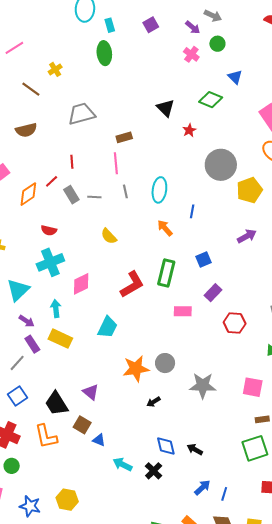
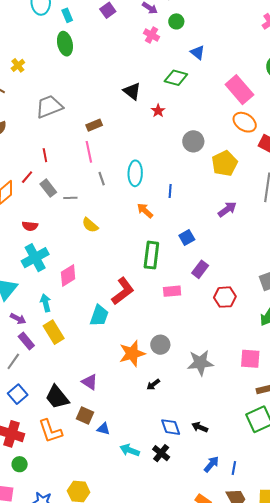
gray circle: (221, 165) -> (193, 141), size x0.7
gray line: (94, 197) -> (70, 198), moved
red L-shape: (132, 285) -> (123, 291), moved
yellow rectangle: (60, 339) -> (54, 332), turned 40

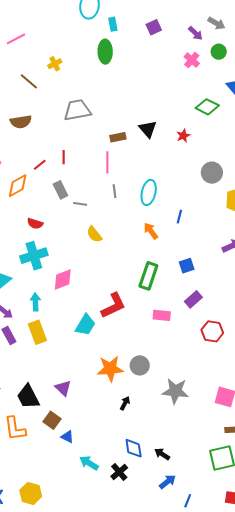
black triangle: (132, 91) -> (148, 129), moved
red line: (27, 177) -> (40, 165), moved
black arrow: (153, 385) -> (125, 403), turned 144
blue arrow: (211, 464) -> (167, 482), moved

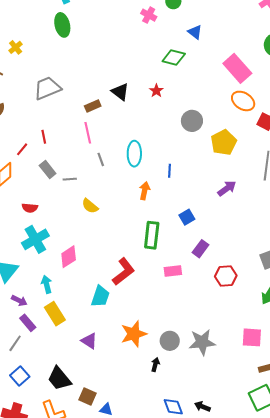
orange arrow: (151, 231) -> (145, 191), turned 60
gray circle: (140, 365) -> (170, 341), moved
purple triangle: (63, 388) -> (89, 341), moved

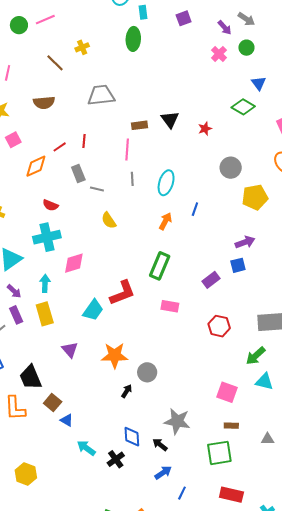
green diamond: (174, 58) -> (243, 107), moved
blue square: (187, 217) -> (238, 265), moved
purple rectangle: (201, 249) -> (211, 280), moved
gray star: (202, 342) -> (177, 421), moved

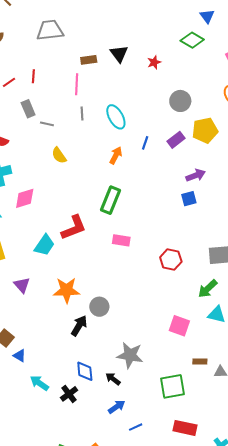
cyan ellipse: (166, 183) -> (116, 117), turned -45
purple rectangle: (211, 280) -> (176, 140), moved
black arrow: (127, 391) -> (79, 326), size x1.5
brown rectangle: (231, 426) -> (200, 361), moved
blue line: (182, 493) -> (136, 427), turned 40

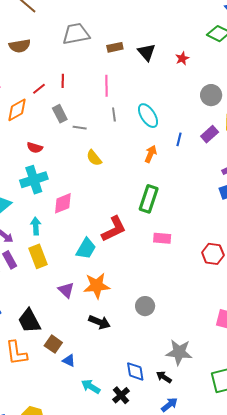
brown rectangle: (89, 60) -> (115, 47), moved
orange star: (67, 290) -> (97, 286), moved
black arrow: (79, 326) -> (99, 322), moved, turned 85

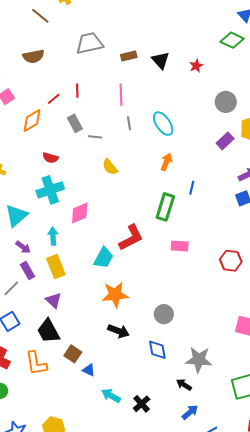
blue line: (179, 139) -> (192, 188), moved
purple triangle: (66, 290) -> (54, 300), moved
blue diamond: (135, 371) -> (157, 350), moved

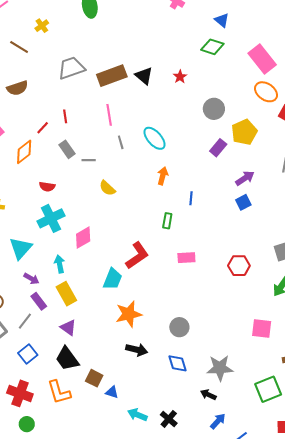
brown rectangle: (129, 56) -> (112, 76), size x1.8
green rectangle: (165, 207) -> (167, 221), size x0.6

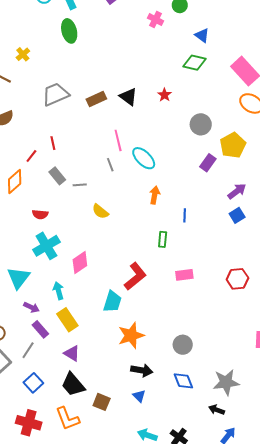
brown rectangle: (112, 76) -> (96, 99), size x0.7
pink line: (109, 115) -> (118, 140), moved
blue triangle: (112, 392) -> (139, 396), moved, turned 32

